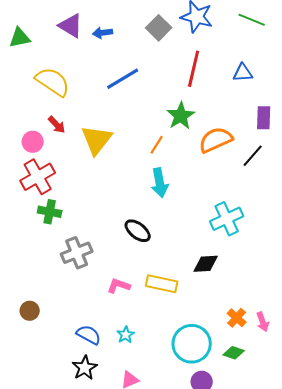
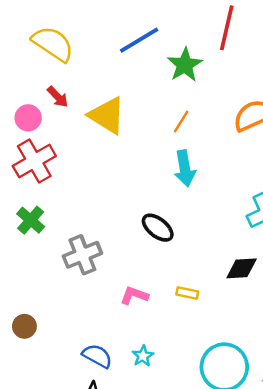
green star: (181, 116) -> (185, 65), moved
yellow triangle: (97, 140) -> (107, 115), turned -36
green cross: (50, 212) -> (31, 220), moved, turned 30
yellow rectangle: (162, 284) -> (187, 293), size x0.6

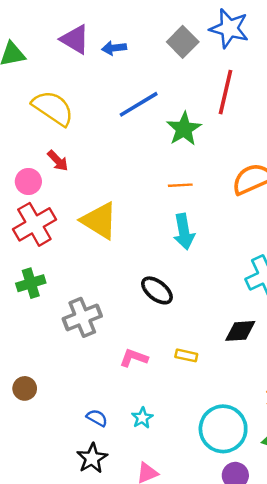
yellow triangle: (107, 115) -> (99, 221), moved
orange line: (181, 122) -> (180, 185), turned 55
green cross: (31, 220) -> (31, 283), turned 32
blue semicircle: (97, 356) -> (97, 418), size x0.7

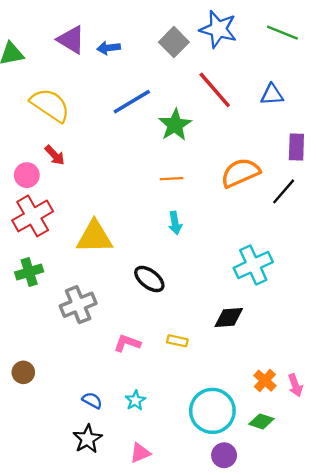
red line: (226, 92) -> (215, 90), turned -54
yellow triangle: (99, 221) -> (94, 237), moved, turned -33
cyan arrow: (184, 232) -> (175, 223), size x0.7

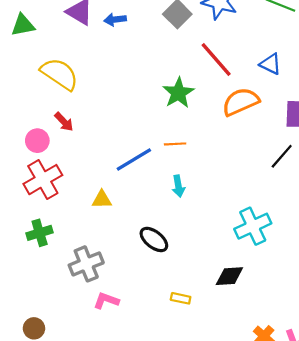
blue triangle: (272, 95) -> (271, 64), turned 30
blue line: (132, 102) -> (134, 160), moved
orange semicircle: (240, 173) -> (241, 102), moved
yellow triangle: (94, 237) -> (102, 200), size x0.6
pink L-shape: (127, 343) -> (106, 301), moved

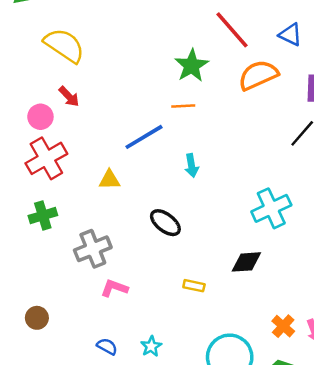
orange line: (175, 144) -> (183, 106), moved

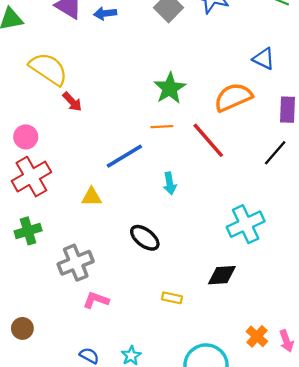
red line: (232, 30) -> (208, 140), moved
red arrow: (69, 97) -> (72, 102), moved

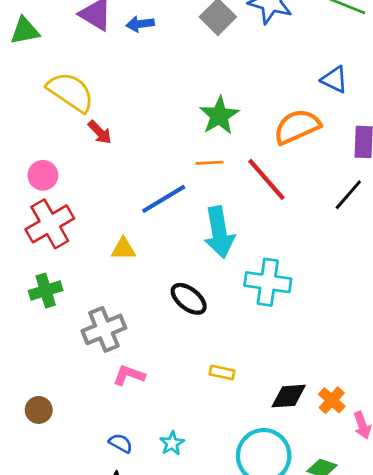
cyan arrow: (170, 183) -> (219, 232), size x1.8
cyan cross: (246, 224) -> (268, 282), moved, turned 33
black diamond: (222, 275) -> (289, 396), moved
orange cross: (257, 336) -> (332, 400), moved

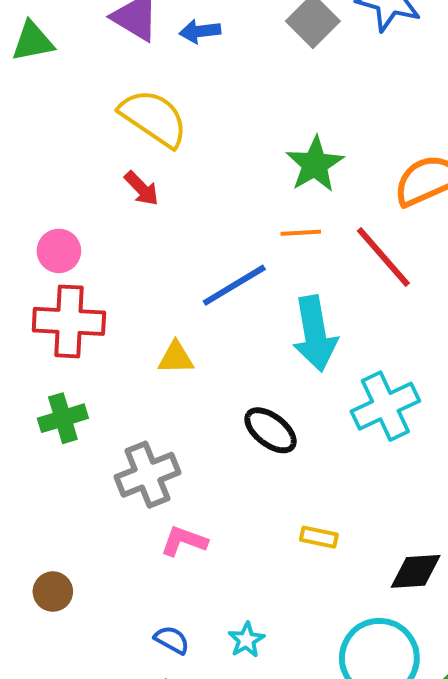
yellow semicircle: (71, 92) -> (154, 118), moved
red cross: (50, 224) -> (69, 321), turned 33
cyan cross: (268, 282) -> (385, 406), turned -33

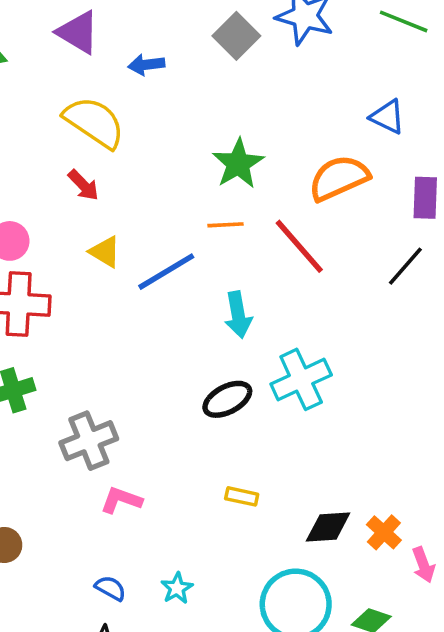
blue arrow: (200, 31) -> (146, 65), moved
cyan arrow: (315, 334) -> (238, 315), size x0.7
yellow triangle: (176, 358) -> (105, 252), moved, turned 32
black ellipse: (271, 430) -> (227, 399), moved, turned -66

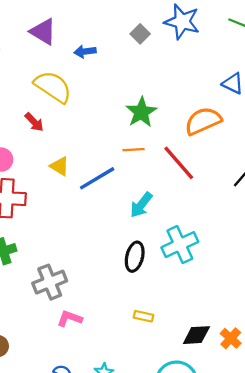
gray square: (236, 36) -> (140, 34), size x0.7
red arrow: (83, 185) -> (34, 122), moved
cyan arrow: (238, 315) -> (141, 205), turned 48
black ellipse: (227, 399) -> (135, 257), turned -48

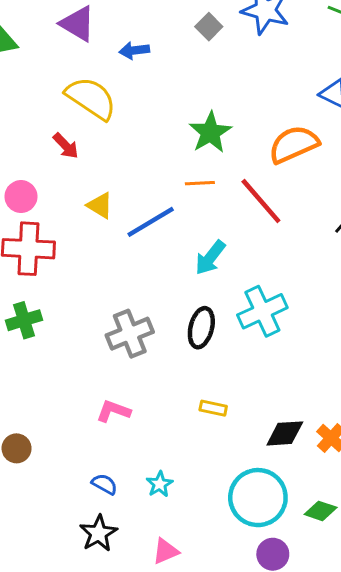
gray cross: (50, 282) -> (130, 334), moved

